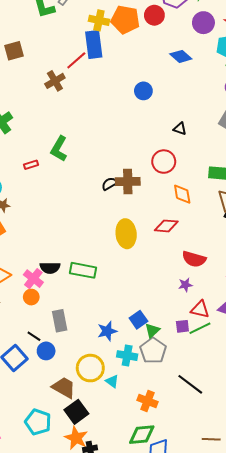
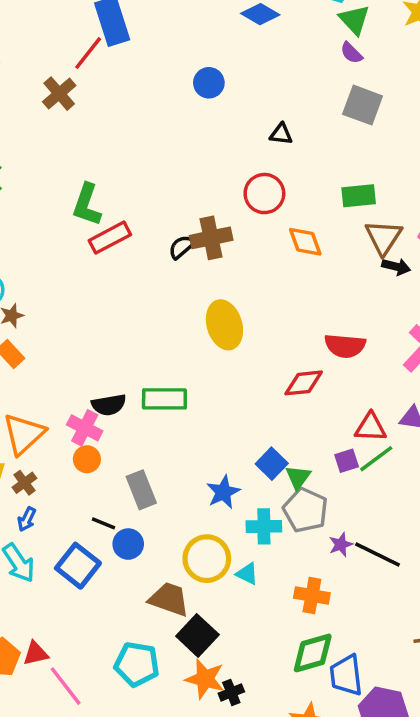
red rectangle: (31, 165) -> (110, 238), moved, size x1.6
red diamond: (166, 226) -> (304, 383), moved
purple star: (185, 285) -> (341, 545), moved

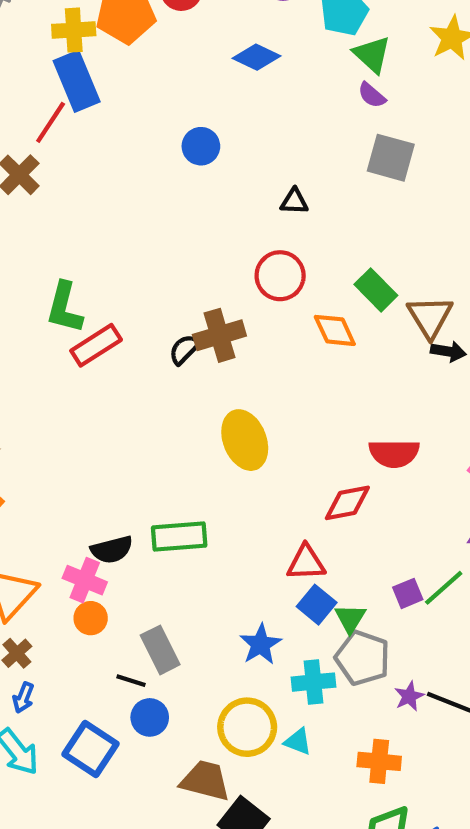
green rectangle: (359, 196) -> (376, 290), moved, turned 56
red triangle: (371, 427) -> (306, 563), moved
black line: (103, 523) -> (131, 681), moved

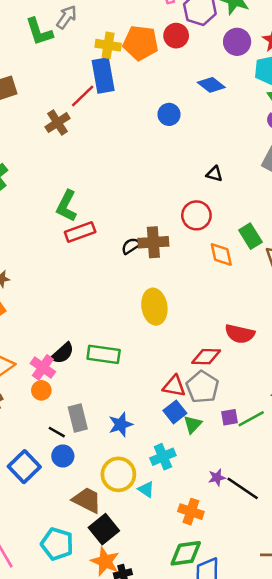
blue circle: (201, 146) -> (169, 114), moved
black semicircle: (112, 550) -> (63, 353), turned -40
blue star: (260, 644) -> (121, 425), moved
gray pentagon: (363, 658) -> (202, 387), moved
cyan cross: (313, 682) -> (163, 457), turned -30

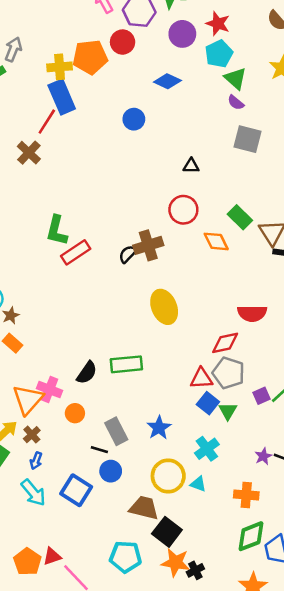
pink cross: (43, 367) -> (49, 390), moved

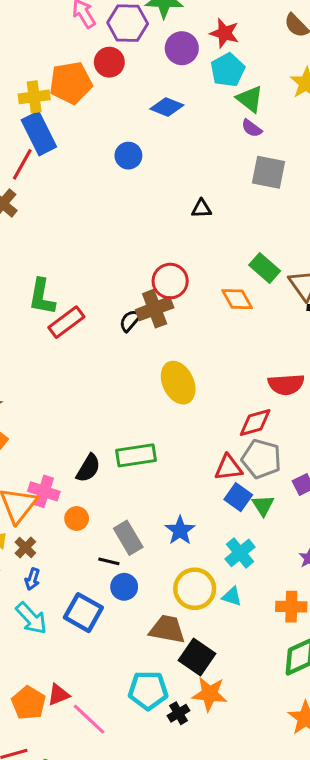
red circle: (183, 210) -> (170, 281), moved
black cross: (195, 570) -> (179, 713), moved

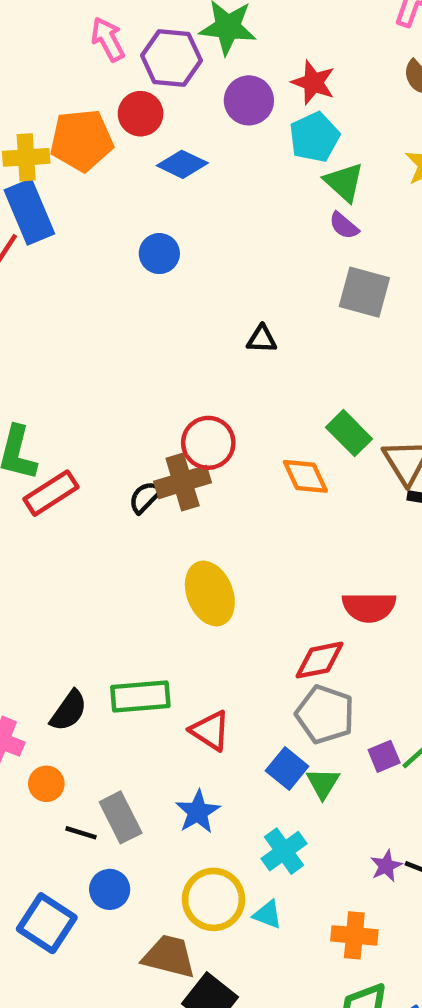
blue diamond: (167, 107) -> (182, 164), moved
red triangle: (229, 468) -> (210, 731), moved, turned 36
black line: (109, 561) -> (81, 833), moved

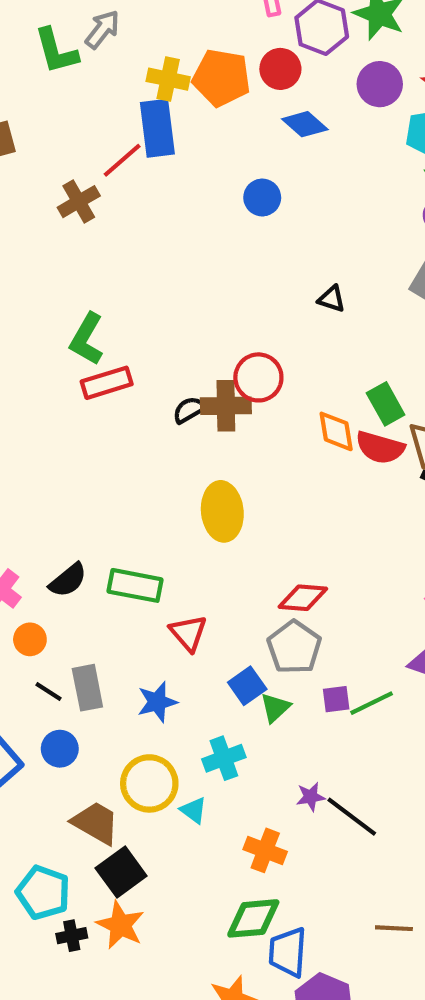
red semicircle: (369, 607) -> (380, 448), moved

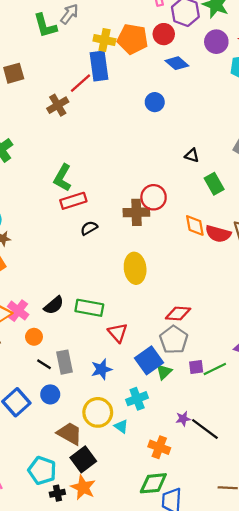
green rectangle: (386, 404) -> (214, 184), moved
black semicircle: (189, 410) -> (89, 228), moved
blue square: (247, 686) -> (149, 360), size x1.4

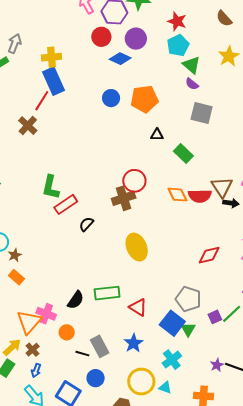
orange pentagon: (133, 39) -> (144, 99), moved
purple circle: (216, 42) -> (136, 39), moved
red diamond: (178, 314) -> (209, 255), moved

